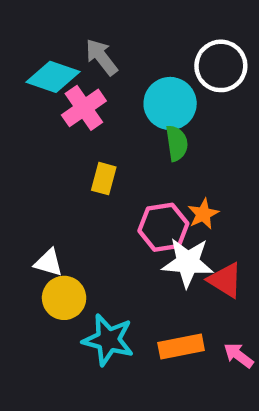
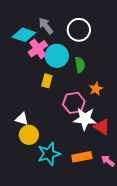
white circle: (221, 66) -> (79, 30), moved
cyan circle: (170, 103) -> (57, 56), moved
orange star: (203, 214) -> (96, 89), moved
cyan star: (108, 340) -> (49, 154), turned -30

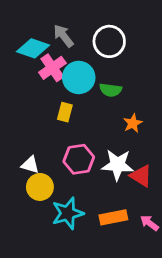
green semicircle: (80, 65) -> (111, 90), turned 105
pink hexagon: (74, 103) -> (79, 159), moved

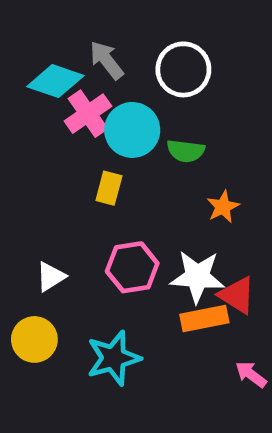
white triangle: (30, 165) -> (51, 277), turned -48
yellow circle: (40, 187) -> (34, 339), moved
orange rectangle: (113, 217) -> (204, 319), moved

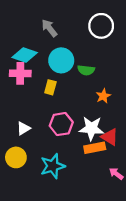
white circle: (183, 69) -> (101, 26), moved
cyan diamond: (55, 81) -> (25, 55), moved
pink cross: (88, 114) -> (20, 73), moved, turned 36

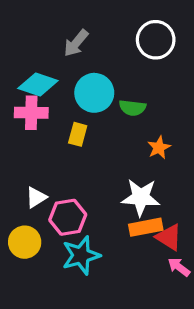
gray arrow: (49, 28) -> (76, 43), turned -102
pink hexagon: (61, 124) -> (68, 217), moved
red triangle: (110, 137) -> (169, 237), moved

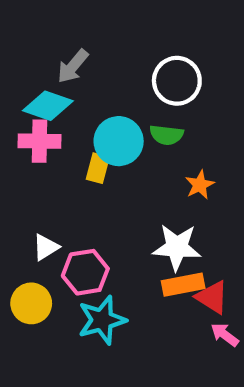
white circle: (156, 40) -> (177, 81), moved
gray arrow: (76, 43) -> (73, 66), moved
cyan circle: (94, 93) -> (119, 141), moved

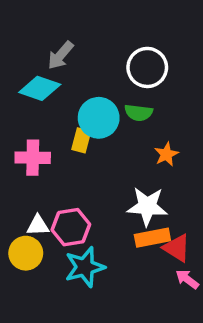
pink cross: (40, 141) -> (33, 158), moved
white triangle: (46, 247) -> (38, 225), moved, turned 30

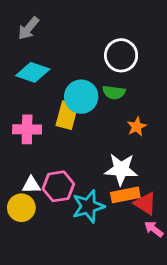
gray arrow: (60, 55) -> (28, 28), moved
yellow rectangle: (81, 140) -> (67, 115), size x1.4
cyan star: (85, 267) -> (88, 206), moved

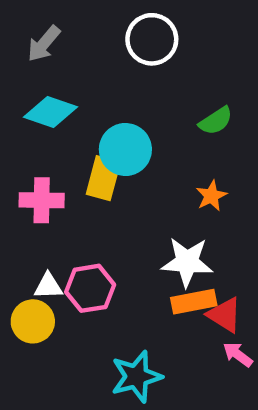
white circle: (121, 55) -> (152, 39), moved
green semicircle: (114, 92) -> (216, 121), moved, turned -40
cyan star: (88, 206) -> (136, 377), moved

